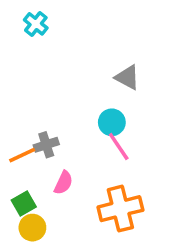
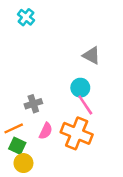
orange line: (22, 155) -> (14, 128), moved
green square: (24, 203) -> (17, 146), turned -35
orange cross: (120, 209) -> (77, 133), moved, turned 36

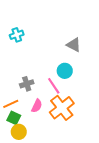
cyan cross: (26, 17) -> (17, 35), moved, turned 32
pink line: (85, 105) -> (54, 86), moved
orange cross: (77, 133) -> (62, 108), turned 30

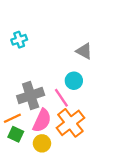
gray cross: (27, 84) -> (31, 96), size x1.6
pink semicircle: (37, 106) -> (42, 121), size x1.5
yellow circle: (19, 132) -> (42, 143), moved

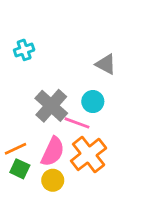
gray cross: (31, 96) -> (51, 106), moved, turned -30
pink line: (61, 98) -> (77, 123), turned -36

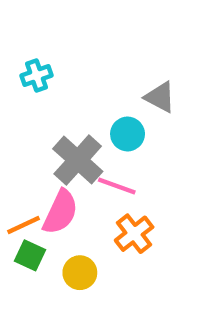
cyan circle: (93, 102) -> (128, 134), moved
pink semicircle: (53, 152) -> (60, 212), moved
orange cross: (89, 154) -> (134, 234), size x0.7

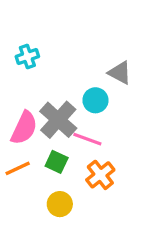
pink semicircle: (60, 212) -> (24, 128), moved
green square: (30, 255) -> (57, 162), moved

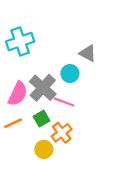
cyan cross: (27, 56) -> (20, 42), size x1.6
green square: (57, 162) -> (42, 119), turned 35
orange cross: (100, 175) -> (62, 133), moved

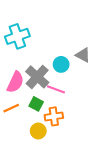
gray triangle: (88, 53) -> (83, 55), moved
green square: (42, 119) -> (36, 104), turned -32
orange cross: (62, 133) -> (54, 116), turned 30

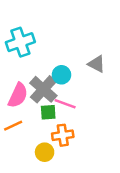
cyan circle: (61, 64) -> (61, 75), moved
green square: (36, 104) -> (48, 112), moved, turned -32

